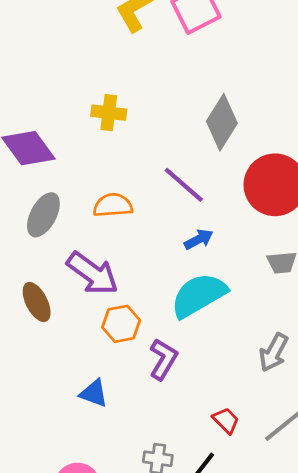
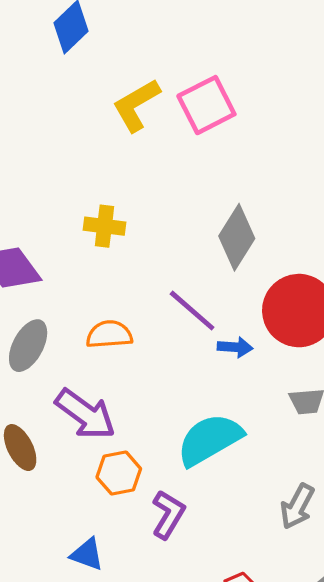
blue arrow: (199, 239) -> (235, 347), moved, turned 32

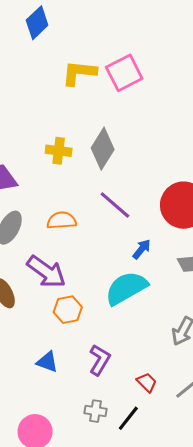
yellow L-shape: (136, 105) -> (79, 73), turned 36
gray diamond: (237, 237) -> (103, 149), moved
blue arrow: (235, 347) -> (142, 249), moved, turned -55
purple L-shape: (168, 514) -> (100, 360), moved

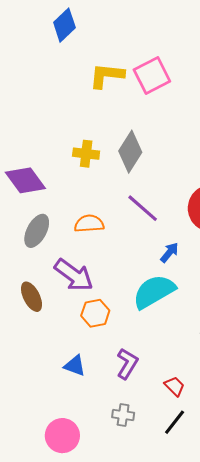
black line: (128, 418) -> (175, 422), moved

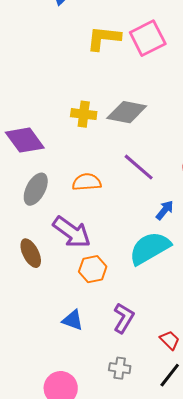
gray diamond: (130, 152) -> (127, 112), turned 69

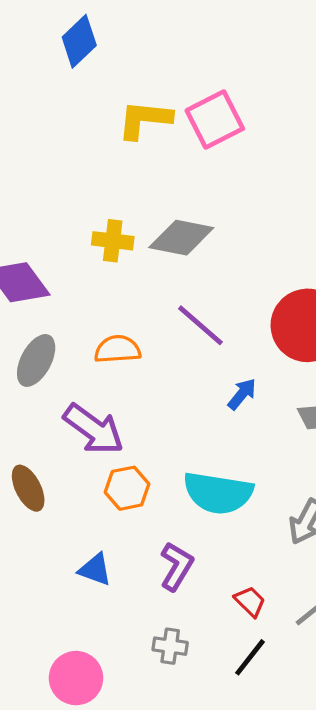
cyan semicircle: (150, 248) -> (218, 493), moved, turned -141
brown ellipse: (31, 253) -> (28, 488), moved

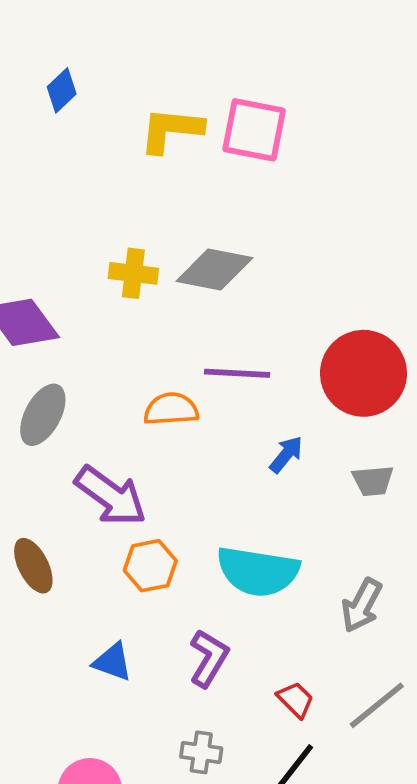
blue diamond: (79, 41) -> (62, 90), moved, size x0.7
pink square: (215, 120) -> (254, 130), turned 38
purple line: (200, 325) -> (237, 373), turned -38
orange semicircle: (117, 349) -> (171, 409), moved

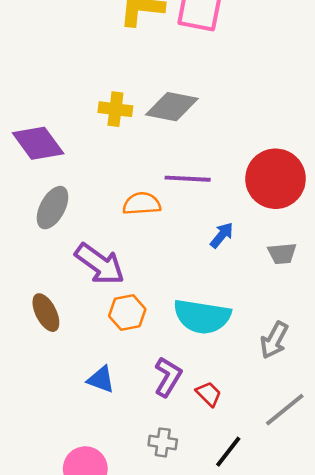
red trapezoid: (296, 700) -> (209, 394), moved

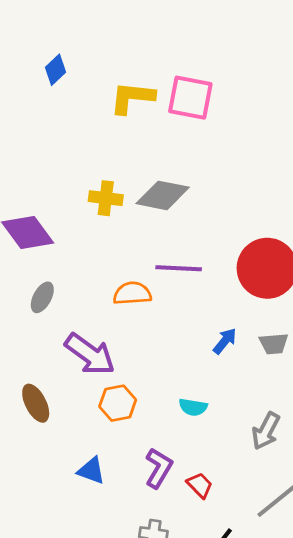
gray ellipse: (52, 208) -> (42, 297), size x0.7
blue arrow: (222, 235) -> (225, 341), moved
cyan semicircle: (202, 316) -> (193, 407), size x0.5

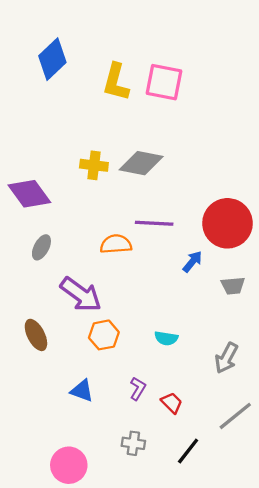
blue diamond: (55, 70) -> (52, 59), size x1.6
yellow L-shape: (132, 98) -> (116, 82), turned -81
blue arrow: (225, 341) -> (192, 262), moved
purple L-shape: (159, 468) -> (138, 389), size x0.7

